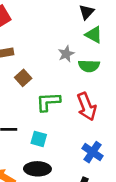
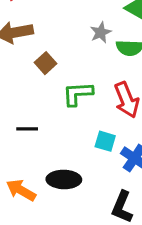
cyan square: (39, 139) -> (105, 141), moved

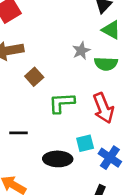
cyan square: (105, 141) -> (85, 143), turned -30
black ellipse: (64, 179) -> (58, 159), moved

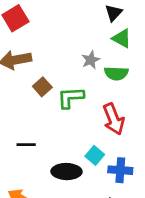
green L-shape: (62, 103) -> (71, 98), moved
cyan square: (85, 143) -> (95, 155), turned -36
blue cross: (110, 158) -> (120, 170), turned -30

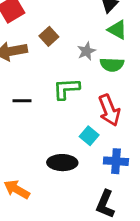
brown square: (42, 87) -> (49, 36), moved
black line: (26, 145) -> (22, 101), moved
cyan square: (95, 155) -> (89, 136), moved

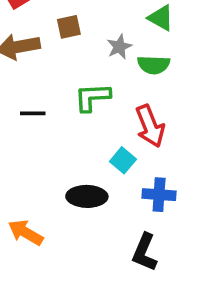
brown square: (49, 36) -> (69, 27), turned 30

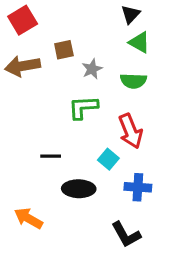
gray star: (119, 47) -> (92, 69), moved
black line: (33, 113) -> (51, 156), moved
black L-shape: (145, 252) -> (126, 235), turned -52

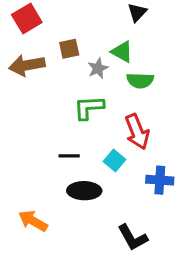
green triangle: (139, 42) -> (122, 52), moved
black line: (51, 156) -> (69, 156), moved
blue cross: (138, 187) -> (160, 180), moved

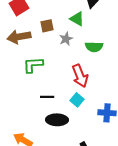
green triangle: (122, 52) -> (77, 19), moved
green L-shape: (89, 108) -> (33, 65), moved
red arrow: (137, 132) -> (80, 76), moved

